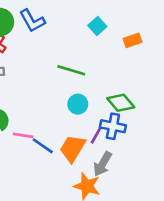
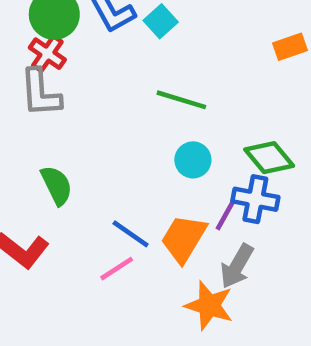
cyan square: (97, 26) -> (161, 21), moved
pink line: (23, 135) -> (117, 269), moved, turned -42

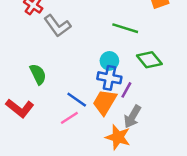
gray L-shape: (40, 93) -> (57, 26), moved, turned -32
green line: (181, 100) -> (125, 28), moved
blue cross: (255, 199) -> (109, 78), moved

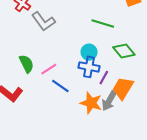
orange trapezoid: (105, 102) -> (123, 88), moved
pink line: (69, 118) -> (49, 69), moved
orange star: (118, 137) -> (91, 103), moved

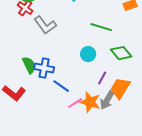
blue cross: (89, 67) -> (44, 68), moved
pink line: (49, 69) -> (75, 103), moved

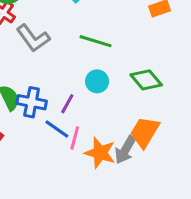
green line: (101, 27) -> (96, 41), moved
purple line: (102, 78) -> (67, 104), moved
pink line: (75, 103) -> (75, 138), moved, turned -42

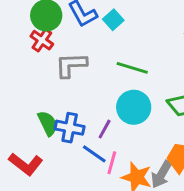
gray L-shape: (33, 38) -> (71, 65), turned 124
cyan circle: (97, 81) -> (134, 107), size x1.5

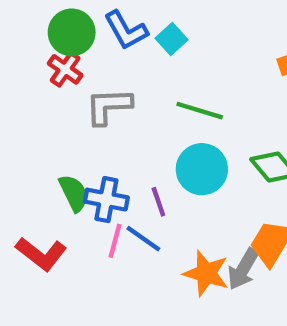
purple line: (105, 129) -> (158, 202), turned -48
pink line: (112, 163) -> (115, 241), moved

